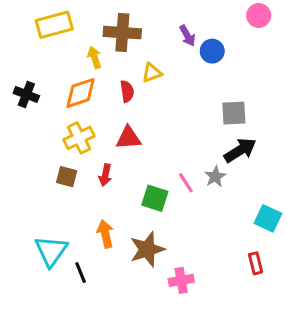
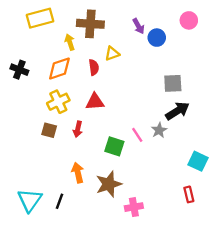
pink circle: (259, 15) -> (189, 20), moved
cyan triangle: (51, 251) -> (30, 200), moved
black line: (81, 273) -> (59, 201), turned 42

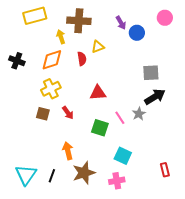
red triangle: (95, 102) -> (98, 93), moved
red arrow: (78, 129) -> (68, 113), turned -48
cyan square: (198, 161) -> (123, 156), moved
brown star: (109, 184) -> (84, 173), moved

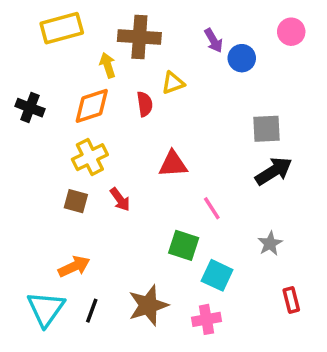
gray star: (139, 114) -> (270, 244), moved
green square: (100, 128) -> (184, 245), moved
orange arrow: (68, 151) -> (74, 266), moved, turned 78

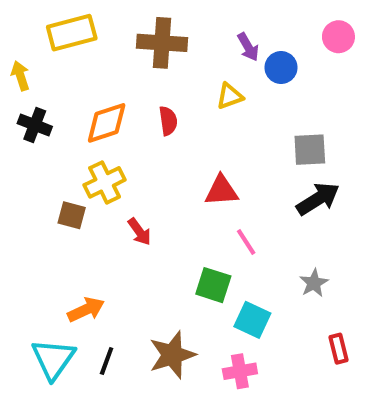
yellow arrow: (108, 65) -> (20, 76), moved
yellow triangle: (173, 83) -> (230, 96), moved
red triangle: (173, 164) -> (222, 191), moved
brown square: (76, 201) -> (72, 215), moved

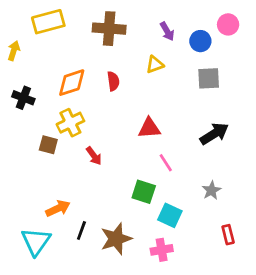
blue circle: (281, 68) -> (200, 41), moved
yellow arrow: (20, 76) -> (14, 51), turned 36
black cross: (35, 125) -> (23, 98), moved
gray square: (310, 150) -> (209, 78), moved
black line: (107, 361) -> (81, 230), moved

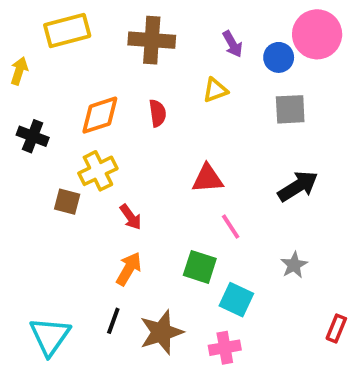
pink circle: (228, 24) -> (317, 34), size x1.6
orange arrow: (58, 208) -> (129, 269), moved, turned -35
red rectangle: (228, 235) -> (336, 328), moved, turned 36

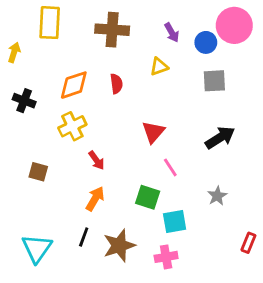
yellow rectangle: (67, 31) -> (50, 23), turned -72
red triangle: (208, 179) -> (153, 132), turned -45
brown square: (67, 202) -> (38, 172), moved
cyan square: (236, 300) -> (175, 221), turned -35

